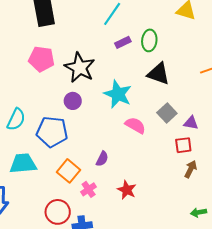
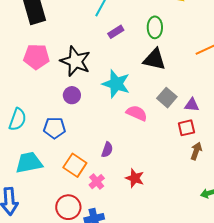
green ellipse: (149, 40) -> (155, 27), moved
blue pentagon: (52, 132) -> (54, 128), size x0.7

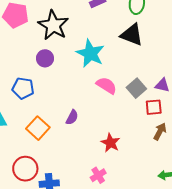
gray square: (167, 98) -> (136, 88), moved
red star: (135, 178) -> (110, 143), moved
pink cross: (97, 182) -> (98, 175), moved

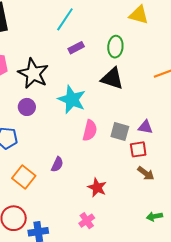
pink semicircle: (106, 85) -> (90, 130), turned 75
gray square: (136, 88) -> (120, 132), turned -30
brown arrow: (160, 131) -> (146, 173), turned 102

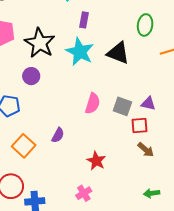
green ellipse: (115, 47) -> (145, 25), moved
purple rectangle: (76, 48) -> (84, 20), turned -56
cyan star: (72, 99) -> (80, 52), moved

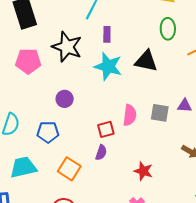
black star: (40, 43) -> (67, 47), moved
red square: (140, 125) -> (106, 129), moved

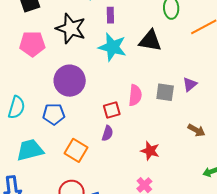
purple circle: (65, 99) -> (70, 81), size x1.8
purple triangle: (185, 106) -> (190, 84), turned -42

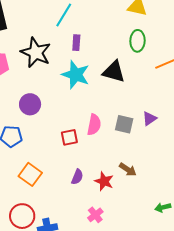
purple circle: (70, 81) -> (30, 104), size x0.7
brown arrow: (196, 130) -> (128, 169), moved
purple semicircle: (107, 133) -> (77, 177), moved

